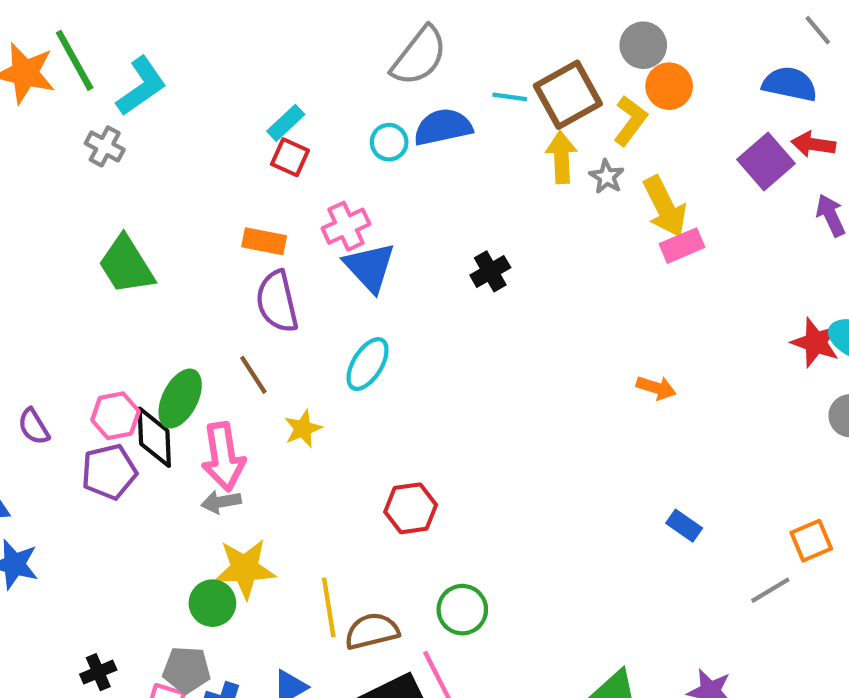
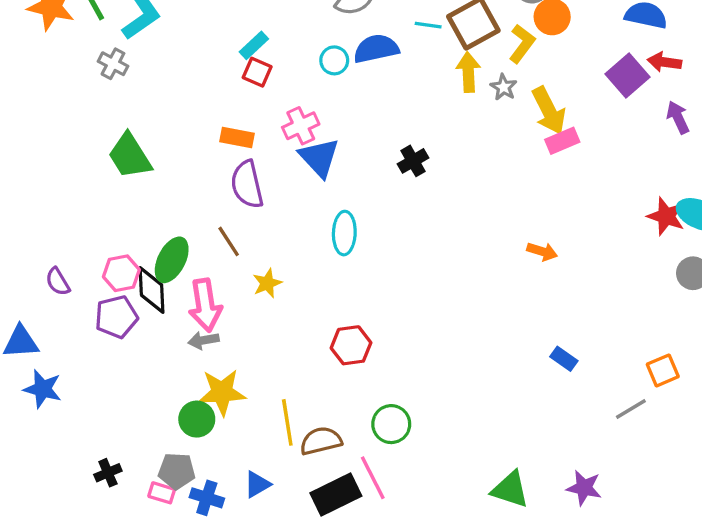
cyan ellipse: (368, 364) -> (344, 233), moved, turned -30

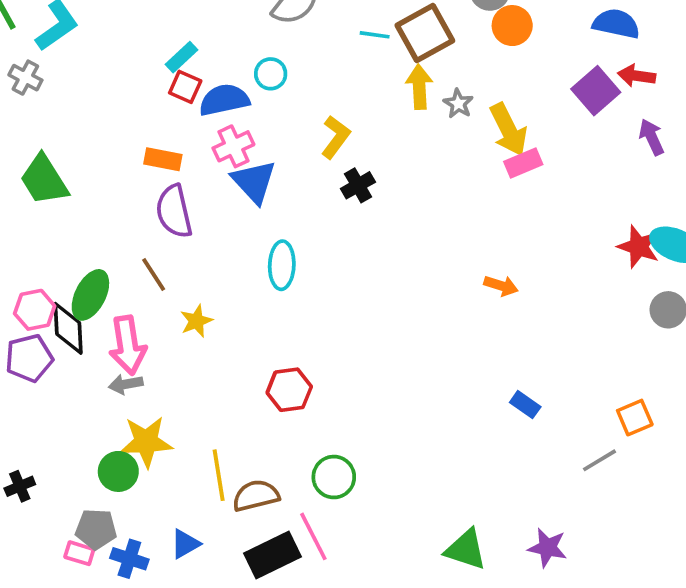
yellow L-shape: (522, 44) -> (336, 137), moved
blue semicircle: (376, 49) -> (224, 100), moved
black cross: (108, 473) -> (20, 486), moved

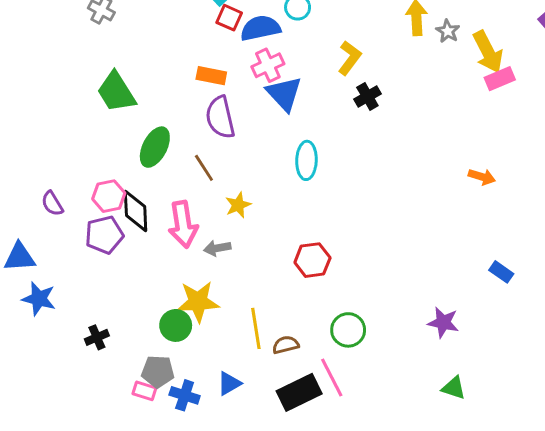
green ellipse: (90, 295) -> (155, 147), moved
gray arrow: (126, 384) -> (217, 248), moved
brown semicircle: (256, 496) -> (286, 345), size x0.7
purple star: (547, 548) -> (443, 322), moved
green triangle: (466, 549) -> (454, 388), size x0.7

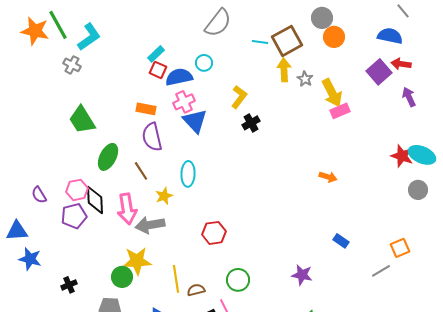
cyan ellipse: (306, 160) -> (188, 174), moved
gray arrow: (217, 248) -> (150, 225), size x1.6

